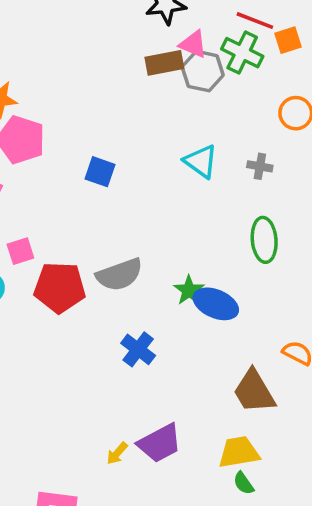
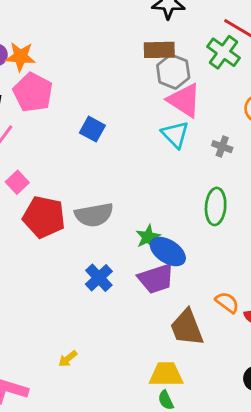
pink triangle: (193, 44) -> (184, 100), moved, size x1.5
gray hexagon: (203, 71) -> (173, 72), moved
pink square: (20, 251) -> (17, 182), turned -35
purple trapezoid: (160, 443) -> (156, 279), moved

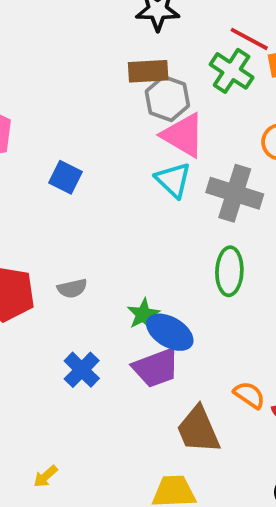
gray cross: (222, 147) -> (235, 193), size x2.0
gray semicircle: (94, 215) -> (72, 288), size x0.6

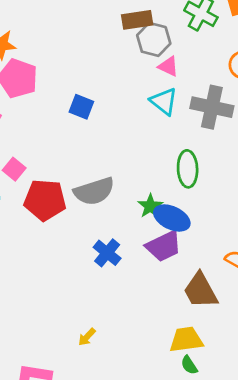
pink triangle: (183, 135) -> (168, 66), size x0.6
green ellipse: (229, 271) -> (188, 169), moved
gray semicircle: (72, 288) -> (94, 191), size x1.8

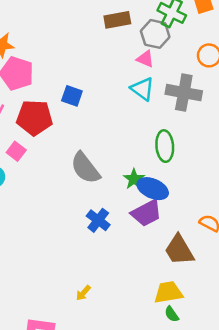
gray hexagon: (154, 39) -> (155, 34), moved
gray semicircle: (94, 191) -> (85, 168), turned 72
red pentagon: (45, 200) -> (35, 118), moved

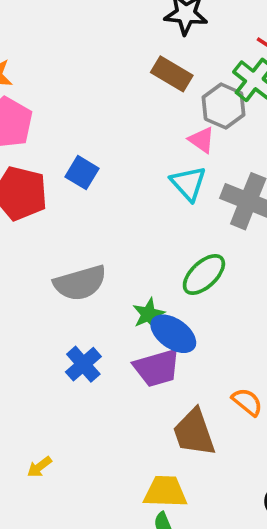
brown rectangle: (117, 20) -> (172, 74), turned 30
green ellipse: (165, 146) -> (204, 274), turned 40
gray semicircle: (85, 168) -> (80, 283), turned -80

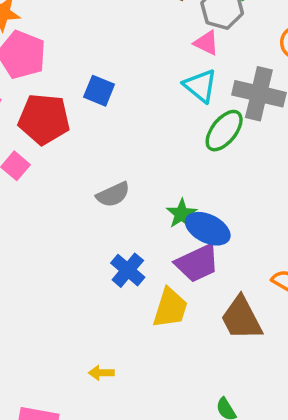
green ellipse: (204, 274) -> (224, 131), moved
gray semicircle: (80, 283) -> (113, 194), size x0.7
yellow arrow: (39, 467) -> (101, 373), turned 45
yellow trapezoid: (165, 492) -> (170, 308), moved, turned 114

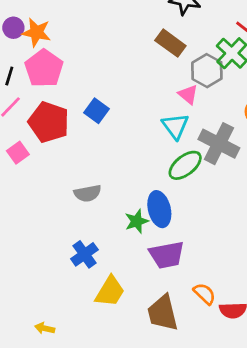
blue ellipse: (208, 229) -> (159, 209), moved, turned 36
purple trapezoid: (197, 263) -> (167, 255), moved

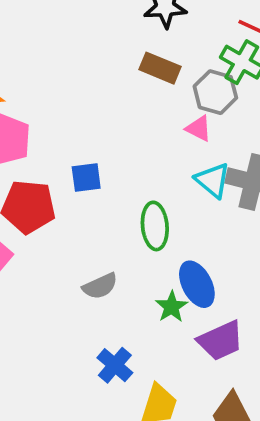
blue square: (97, 111) -> (86, 178), turned -30
cyan triangle: (175, 126) -> (213, 180), moved
green ellipse: (185, 165) -> (155, 226), moved, turned -44

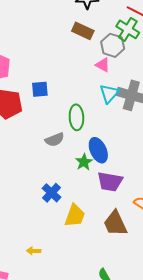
cyan triangle: (213, 180) -> (109, 94), turned 30
gray semicircle: (100, 286) -> (55, 140), moved
purple trapezoid: (221, 341) -> (110, 182), turned 32

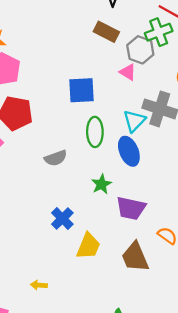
green cross: (128, 29) -> (159, 32), turned 35
blue square: (40, 89) -> (82, 90), moved, size x1.4
cyan triangle: (109, 94) -> (134, 121), moved
gray semicircle: (55, 140) -> (56, 158), moved
blue ellipse: (98, 150) -> (129, 151), moved

